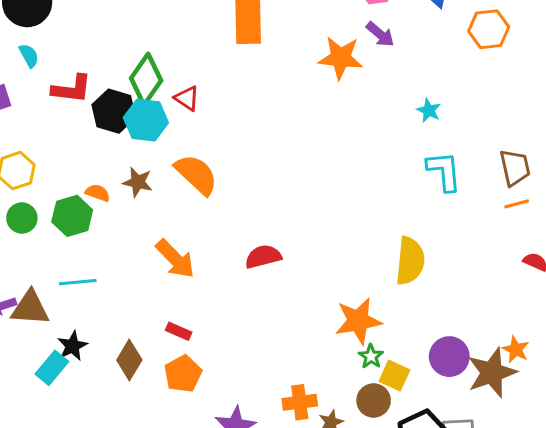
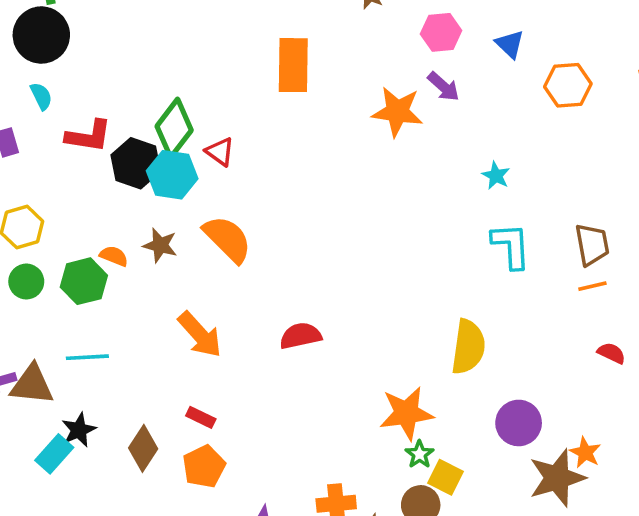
purple circle: (449, 357) -> (519, 423), moved

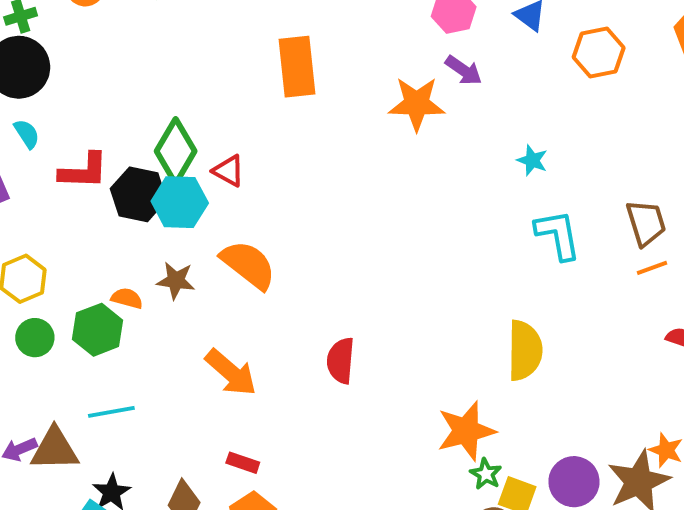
red semicircle: (300, 336) -> (341, 361), turned -66
purple circle: (519, 423) -> (574, 482), moved

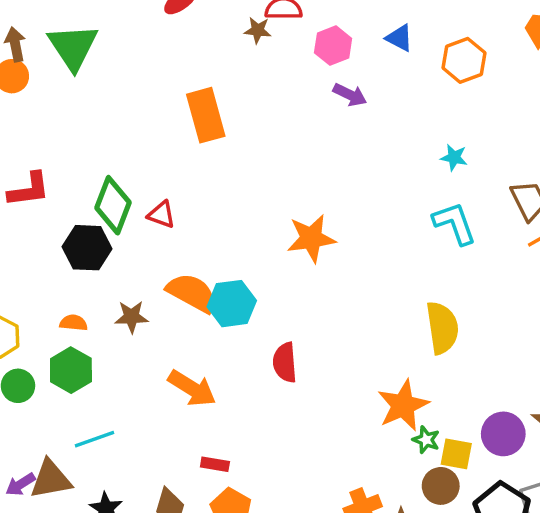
orange star: (417, 104) -> (311, 238), moved
cyan star: (532, 160) -> (454, 157), moved
red L-shape: (84, 171) -> (29, 190), moved
cyan hexagon: (180, 202) -> (232, 304), moved
orange semicircle: (127, 298) -> (73, 323), moved

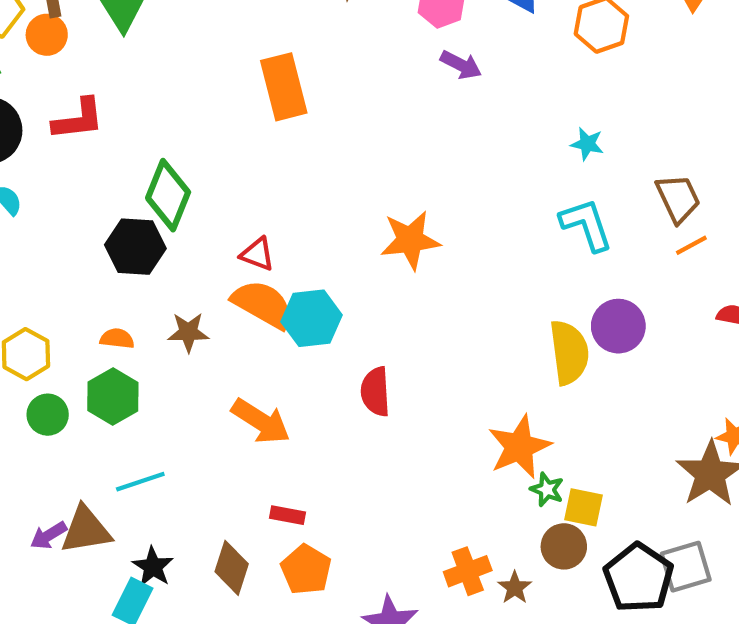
red L-shape: (29, 190) -> (78, 119), moved
red triangle: (161, 215) -> (257, 254), moved
purple circle: (503, 434) -> (618, 326), moved

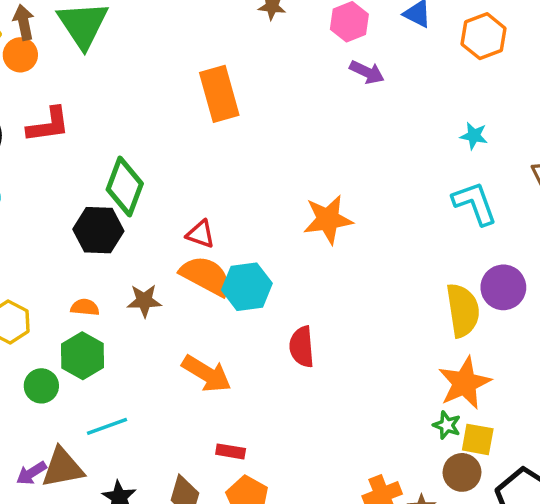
green circle: (48, 415) -> (41, 386), moved
orange star: (519, 447) -> (465, 383), moved

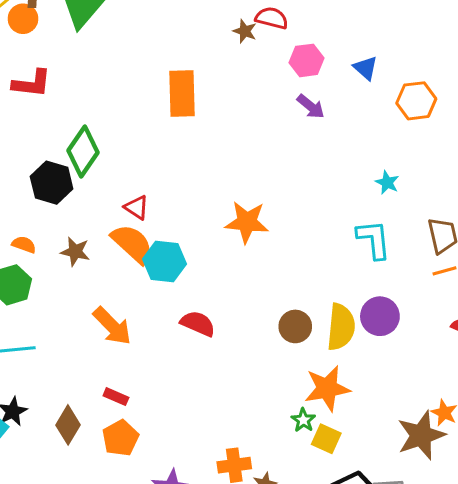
red semicircle: (302, 347) -> (198, 324), turned 104
brown circle: (462, 472) -> (295, 326), moved

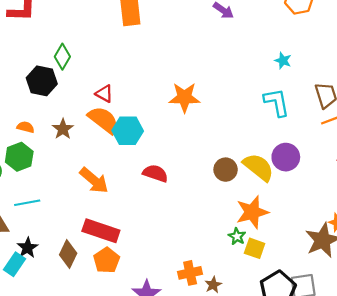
green diamond: (83, 151) -> (62, 57), size x0.7
brown star: (75, 252) -> (63, 129), turned 30
yellow semicircle: (341, 327) -> (258, 167), turned -52
red rectangle: (116, 397) -> (101, 231), size x2.0

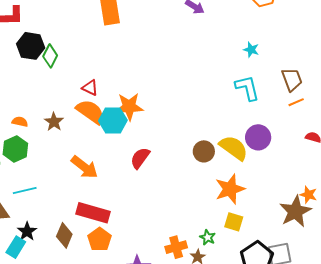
black hexagon: (42, 81) -> (31, 46), moved
orange star: (184, 97) -> (129, 107), moved
red semicircle: (155, 173) -> (140, 158), turned -70
green star: (237, 236) -> (208, 237), moved

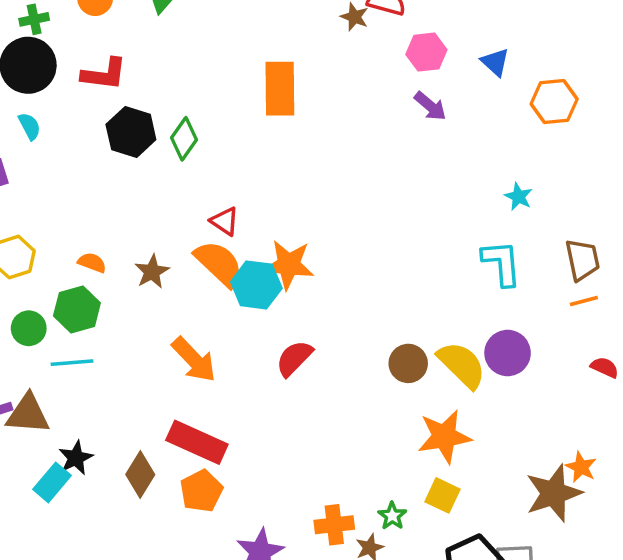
green diamond: (50, 56) -> (184, 139), moved
cyan line: (25, 191) -> (72, 363), moved

